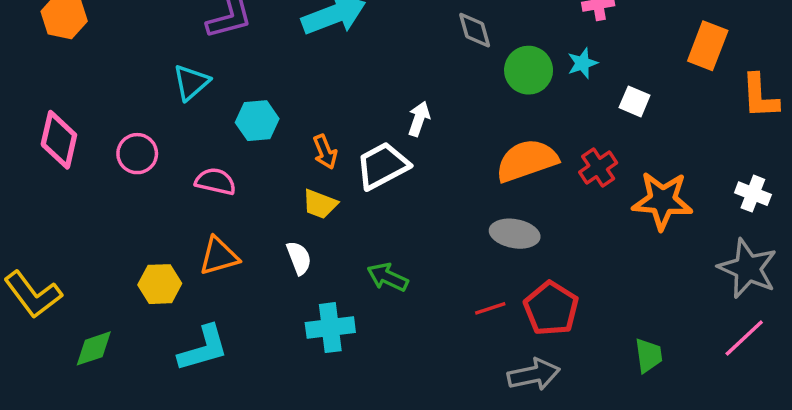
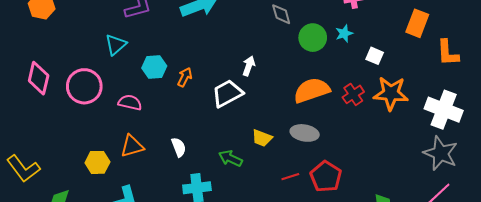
orange arrow: (325, 152) -> (185, 77), moved, turned -132
pink circle: (137, 154) -> (84, 86), size x1.5
white cross: (753, 194) -> (444, 110), size x1.8
orange star: (662, 201) -> (391, 93), moved
yellow trapezoid: (320, 204) -> (262, 138), moved

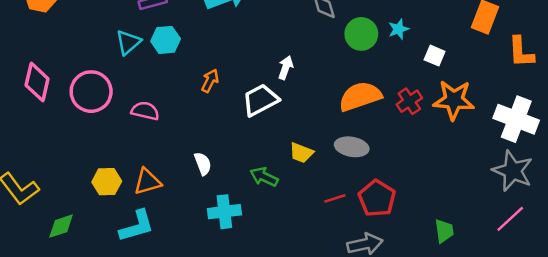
cyan hexagon: (154, 67) -> (166, 40), moved
orange triangle: (132, 146) -> (148, 182), moved

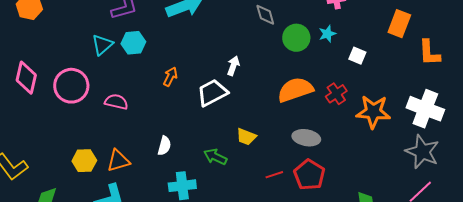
orange star: (454, 100) -> (373, 112), moved
gray ellipse: (352, 147) -> (306, 138), moved
white semicircle: (203, 164) -> (164, 146), turned 36

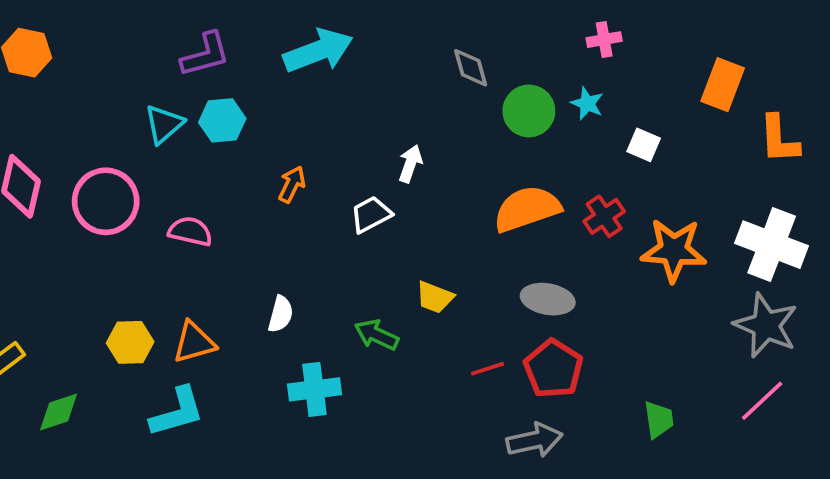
cyan star: (327, 34) -> (587, 103), turned -30
white trapezoid: (212, 93) -> (371, 214), size x0.7

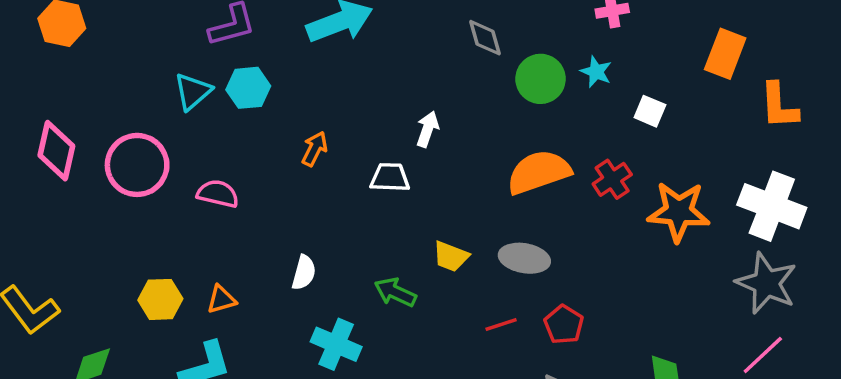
white trapezoid: (371, 214) -> (390, 178), turned 30
gray ellipse: (548, 299) -> (524, 258), moved
orange triangle: (194, 342) -> (221, 299), size x0.7
red pentagon: (553, 369) -> (564, 325), size x0.7
cyan cross: (314, 389) -> (336, 344), turned 30

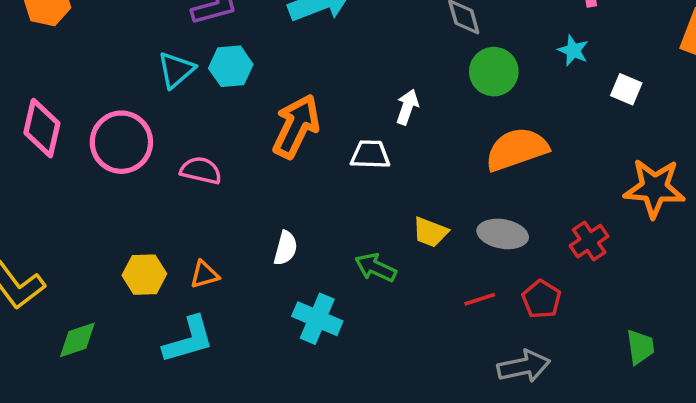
green circle: (541, 79) -> (494, 72), moved
orange arrow: (315, 149) -> (296, 126), size x1.8
red cross: (612, 179) -> (589, 241), moved

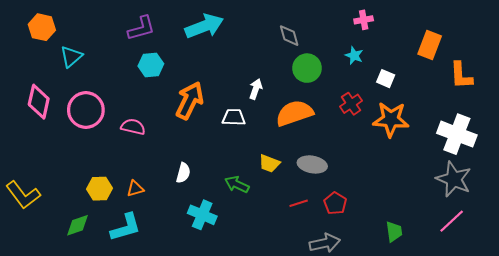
cyan triangle: (176, 70) -> (71, 57), moved
orange semicircle: (517, 149) -> (294, 113), moved
orange star: (654, 188) -> (391, 119), moved
red cross: (589, 241) -> (351, 104), moved
green diamond: (77, 340) -> (77, 225), moved

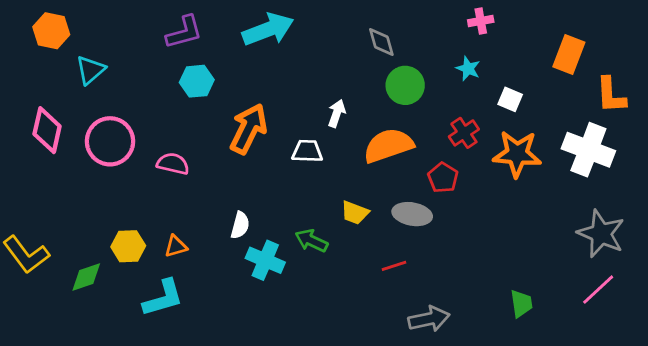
white cross: (457, 134) -> (588, 150), moved
red pentagon: (335, 203) -> (443, 178), moved
cyan cross: (202, 215) -> (265, 260), moved
green diamond: (77, 225) -> (86, 277), moved

